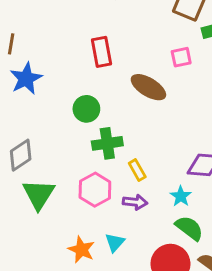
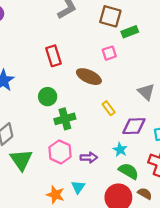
yellow rectangle: (137, 170) -> (109, 108), moved

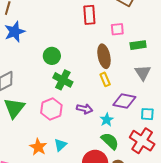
green rectangle: (130, 32) -> (138, 45), moved
red rectangle: (54, 56) -> (89, 15), moved
brown ellipse: (89, 77) -> (104, 56), moved, turned 40
green cross: (65, 119) -> (63, 80), turned 30
purple arrow: (89, 157) -> (85, 109), moved

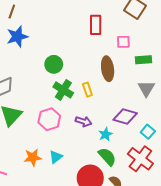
yellow rectangle: (105, 79) -> (87, 90), moved
cyan square: (147, 114) -> (148, 132), turned 32
orange star: (38, 147) -> (33, 157), turned 30

